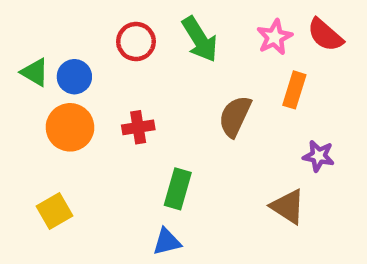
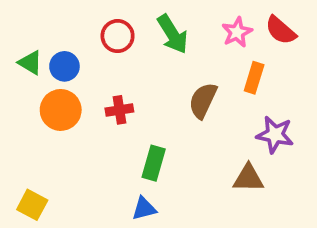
purple star: (319, 156) -> (275, 135), size x1.4
brown triangle: (288, 207) -> (248, 178), turned -32
yellow square: (55, 211) -> (32, 205), moved, turned -32

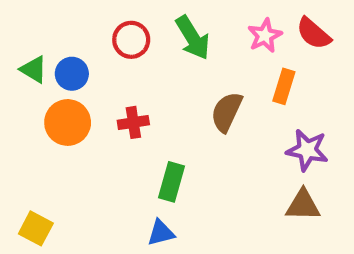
brown triangle: (248, 178) -> (303, 205), moved

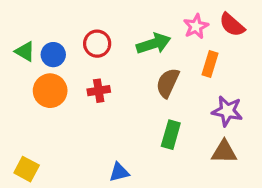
green arrow: (193, 38) -> (154, 44), moved, turned -76
red circle: (131, 40) -> (97, 44), moved
green rectangle: (171, 182) -> (171, 135), moved

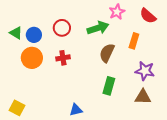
pink star: (196, 26) -> (117, 12), moved

